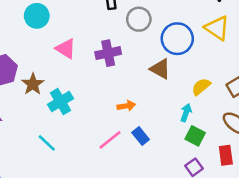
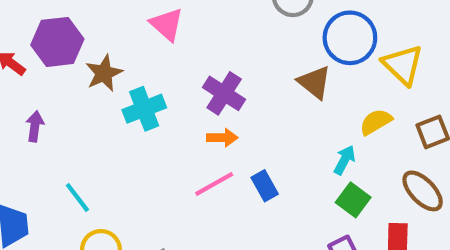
yellow triangle: (217, 28) -> (403, 65), moved
purple cross: (108, 53) -> (224, 93), moved, turned 35
orange arrow: (126, 106) -> (222, 138), moved
cyan line: (47, 143) -> (77, 198), moved

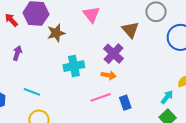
brown triangle: (314, 82) -> (130, 30), moved
cyan cross: (144, 109) -> (74, 66), moved
cyan line: (77, 198) -> (32, 92), turned -42

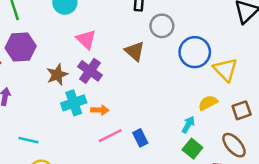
brown star: (56, 33) -> (57, 75), moved
purple cross: (113, 54) -> (90, 71), moved
orange arrow: (109, 75) -> (100, 110), moved

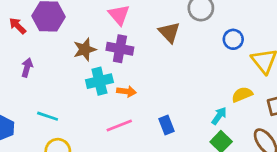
blue circle: (195, 52) -> (233, 39), size x0.6
purple cross: (90, 71) -> (120, 49), turned -30
pink line: (110, 136) -> (119, 126), moved

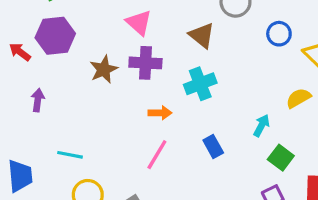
cyan cross: (99, 81) -> (200, 84), moved
cyan arrow: (219, 116) -> (261, 125), moved
pink line: (119, 126) -> (157, 155), turned -30

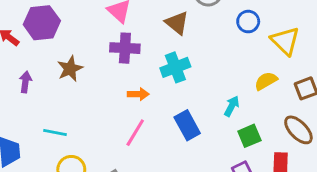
brown star: (104, 69) -> (70, 69), moved
blue rectangle: (213, 146) -> (187, 125), size x1.4
green square: (281, 158) -> (249, 136), turned 30

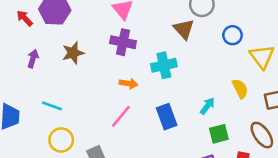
brown triangle: (177, 23) -> (184, 29), moved
yellow semicircle: (266, 81) -> (240, 89), turned 84

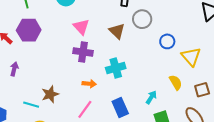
brown triangle: (184, 29) -> (117, 31), moved
brown star: (73, 53) -> (50, 94), moved

